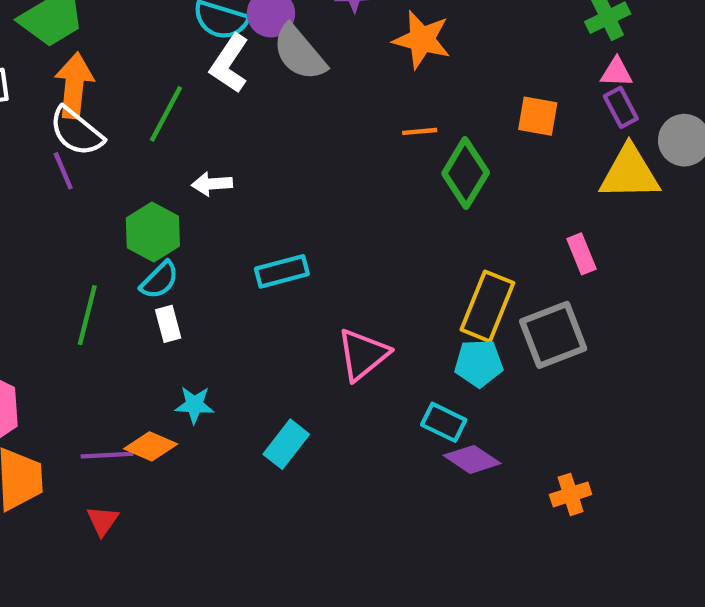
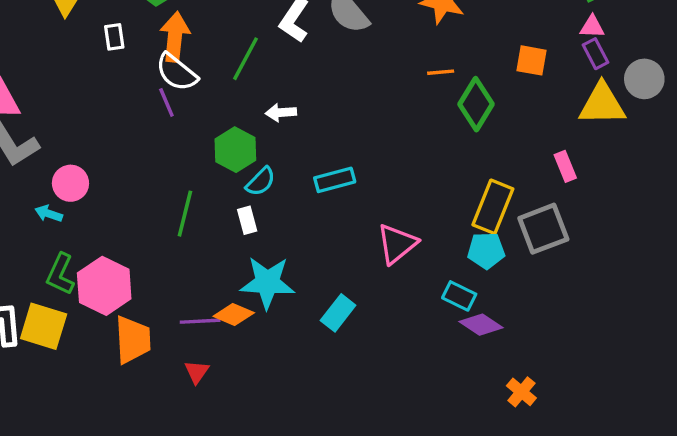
cyan semicircle: (159, 280) -> (261, 182), moved
cyan star: (194, 405) -> (267, 283), size x1.8
orange cross: (571, 494) -> (521, 392), moved, turned -32

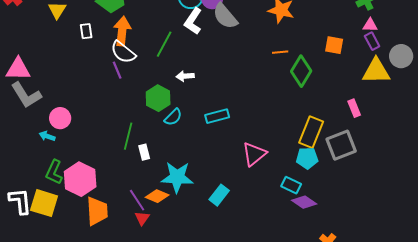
white rectangle: (247, 220) -> (144, 152), moved
purple line: (200, 321) -> (137, 200), turned 60
red triangle: (197, 372) -> (142, 218), moved

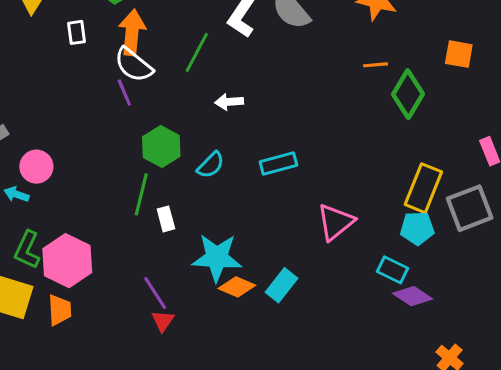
green hexagon: (158, 98) -> (161, 147), moved
orange diamond: (157, 196) -> (237, 287), moved
orange trapezoid: (97, 211) -> (60, 310), moved, size x0.7

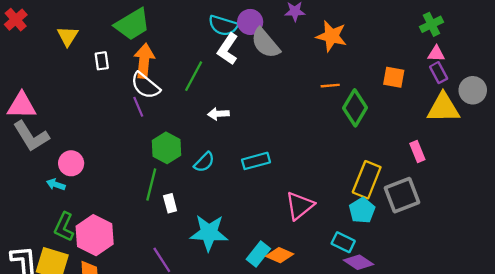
cyan pentagon: (417, 228) -> (362, 210), turned -30
orange diamond: (237, 287) -> (280, 255), moved

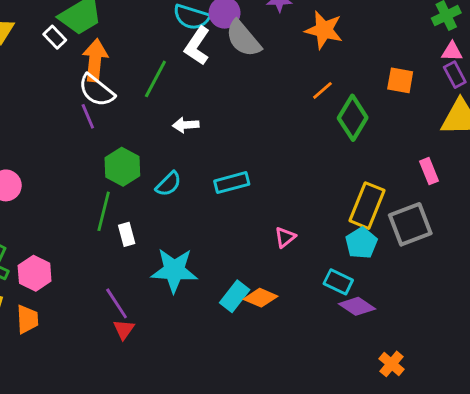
white rectangle: (102, 61) -> (55, 37), moved, turned -36
orange line: (330, 86) -> (322, 90), turned -36
pink triangle: (300, 206) -> (285, 237), size x0.6
pink hexagon: (95, 235) -> (35, 273), size x0.7

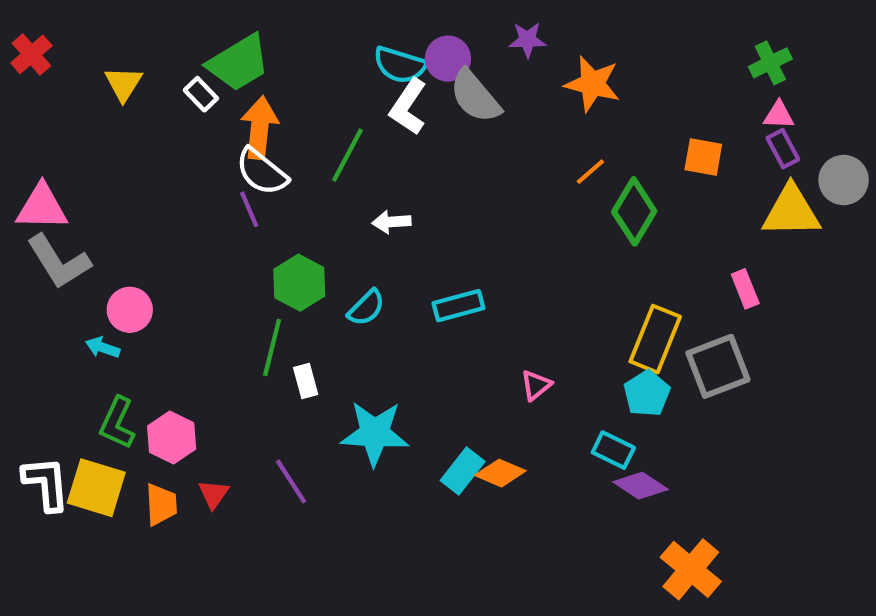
red triangle: (124, 329) -> (214, 494), moved
orange cross: (392, 364) -> (691, 569), size x1.6

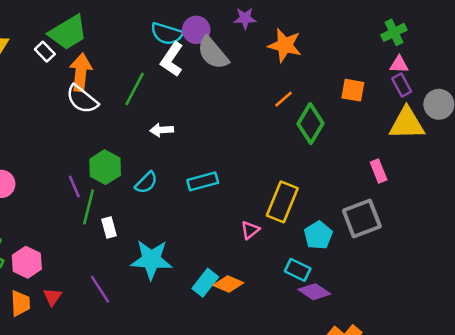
purple line: (249, 209) -> (74, 186), moved
yellow rectangle: (655, 339) -> (282, 202), moved

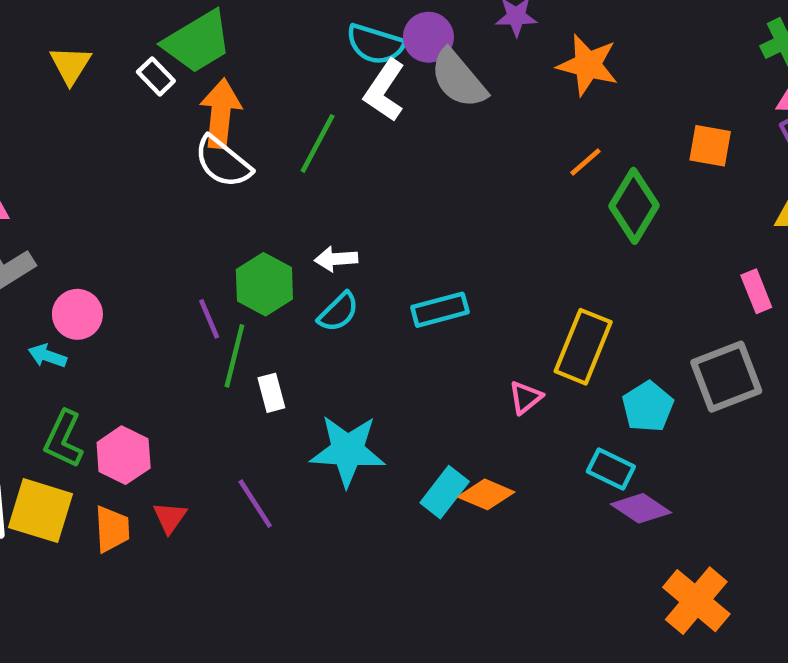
white arrow: (162, 130) -> (336, 259), moved

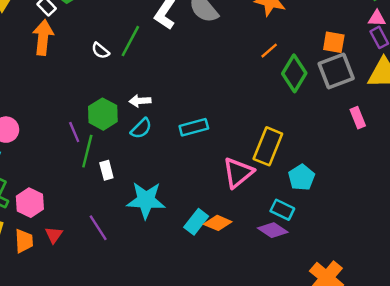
orange arrow: (221, 113) -> (43, 37), moved
white semicircle: (223, 162) -> (100, 51), moved, size x0.6
gray square: (726, 377) -> (336, 71), moved
pink triangle: (525, 397) -> (238, 173), size x1.8
purple diamond: (641, 508) -> (273, 230), moved

